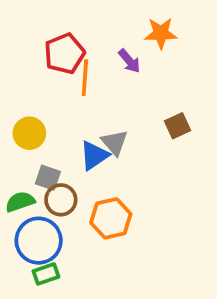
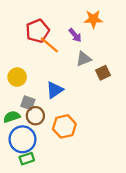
orange line: (85, 78) -> (49, 45), turned -54
gray triangle: (115, 142) -> (84, 59), moved, turned 49

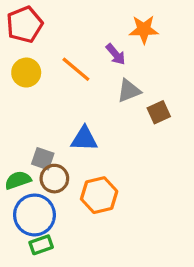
red pentagon: (38, 31) -> (25, 24), moved
yellow circle: (17, 77) -> (26, 73), moved
blue triangle: (55, 90) -> (84, 139), turned 36

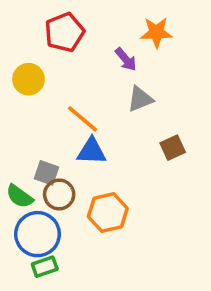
red pentagon: (25, 24) -> (65, 32), moved
orange line: (76, 69) -> (83, 119), moved
brown square: (159, 112) -> (173, 148), moved
green semicircle: (18, 180) -> (20, 196), turned -125

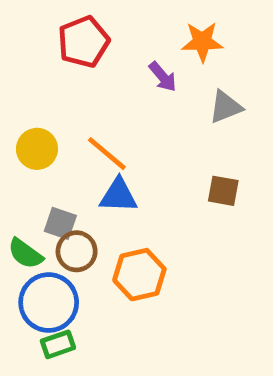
yellow circle: (29, 79) -> (37, 149), moved
gray triangle: (140, 99) -> (226, 107), moved
brown square: (173, 148) -> (223, 191), turned 35

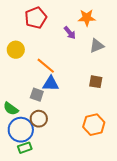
yellow circle: (37, 149) -> (16, 50), moved
gray square: (60, 223) -> (37, 95), moved
brown circle: (77, 251) -> (39, 119), moved
orange hexagon: (139, 275) -> (94, 125), moved

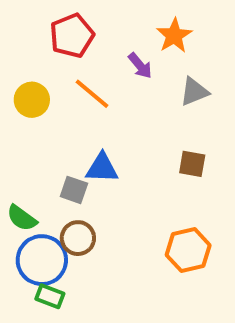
orange star: (87, 18) -> (174, 36), turned -30
orange line: (46, 66) -> (92, 94), moved
green rectangle: (25, 148) -> (50, 296), turned 40

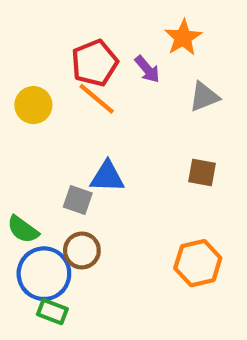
red pentagon: (72, 36) -> (95, 63), moved

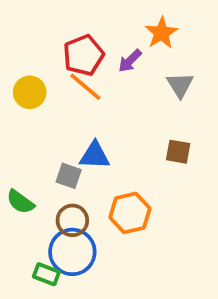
purple arrow: (147, 69) -> (130, 61), turned 85
gray triangle: (204, 97) -> (180, 85), turned -40
orange hexagon: (198, 263) -> (130, 213), moved
blue circle: (44, 274) -> (72, 252), moved

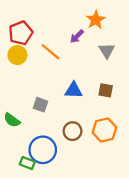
red pentagon: (83, 55) -> (21, 33), moved
blue triangle: (95, 155) -> (74, 90), moved
orange hexagon: (130, 213) -> (104, 130), moved
brown circle: (72, 220) -> (73, 131), moved

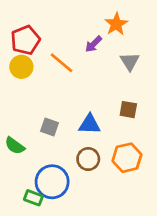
blue triangle: (74, 90) -> (90, 124), moved

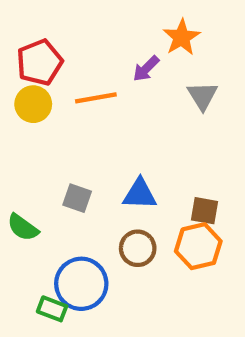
orange line: (61, 63) -> (96, 98), turned -50
brown square: (128, 110) -> (205, 211), moved

